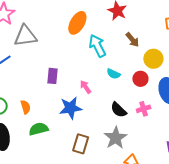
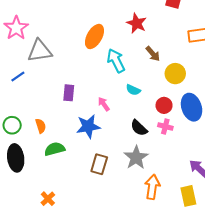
red circle: (140, 79) -> (164, 105), moved
pink cross: (144, 109) -> (165, 126), turned 32

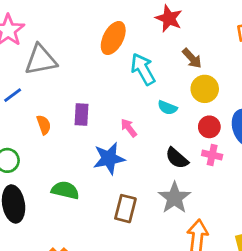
yellow circle: (175, 74) -> (205, 89), moved
orange semicircle: (41, 126) -> (44, 125), moved
green semicircle: (55, 149) -> (65, 190), turned 30

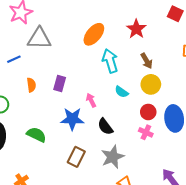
black semicircle: (177, 158) -> (105, 127), moved

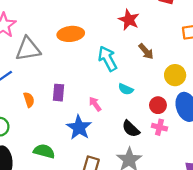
orange ellipse: (94, 34) -> (71, 34), moved, turned 55
yellow circle: (151, 84) -> (175, 75), moved
blue star: (72, 119) -> (79, 127), turned -30
black semicircle: (105, 127) -> (131, 129), moved

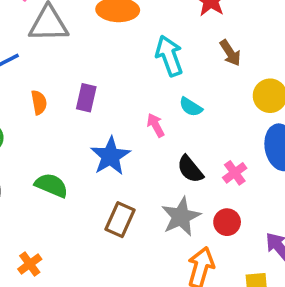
pink arrow: (95, 104) -> (156, 125), moved
red circle: (158, 105) -> (227, 222), moved
pink cross: (159, 127) -> (235, 173), turned 32

